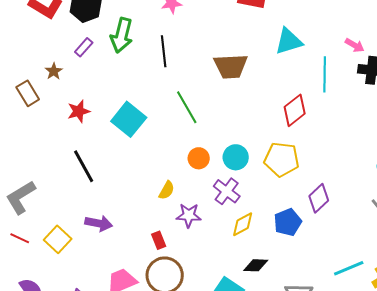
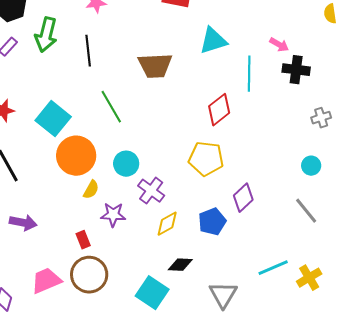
cyan circle: (236, 157) -> (126, 164), moved
orange circle: (199, 158) -> (76, 156), moved, size x1.8

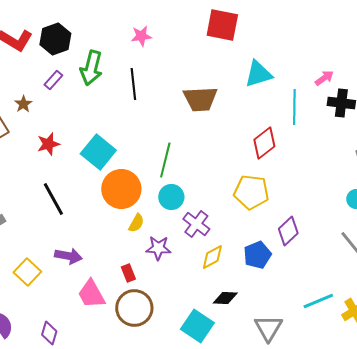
pink arrow: (279, 45) -> (324, 78), turned -66
green line: (111, 107) -> (165, 160), moved, turned 44
pink trapezoid: (46, 281) -> (91, 294), moved, turned -96

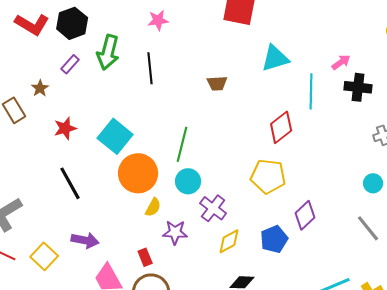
brown trapezoid: (200, 99) -> (217, 83), size x0.6

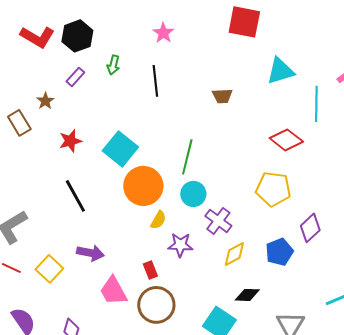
pink star: (158, 20) -> (163, 33), turned -30
green arrow: (108, 52) -> (113, 65), size x0.6
red diamond: (281, 127) -> (286, 140), turned 76

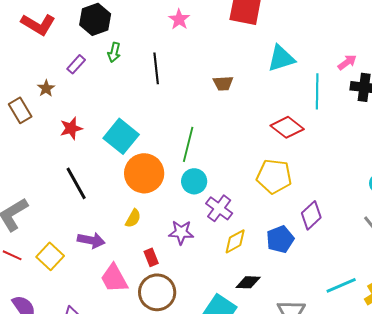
pink star: (163, 33) -> (179, 19), moved
black hexagon: (77, 36) -> (95, 19), moved
yellow semicircle: (158, 220) -> (133, 218), moved

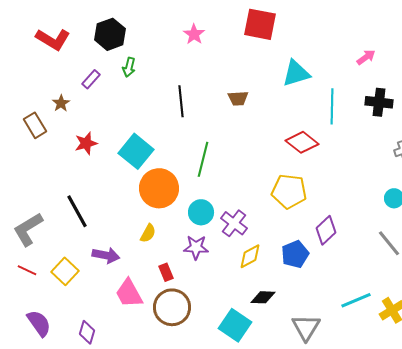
pink arrow: (347, 62) -> (366, 57), moved
black line: (156, 68) -> (181, 101), moved
cyan circle: (194, 181) -> (201, 212), moved
black line: (76, 183) -> (77, 211), moved

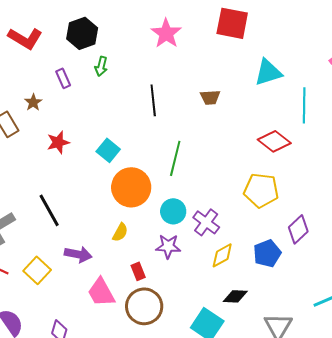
pink star: (194, 34) -> (166, 33), size x1.4
purple rectangle: (91, 79) -> (63, 78), turned -66
cyan square: (136, 151) -> (108, 150), size x0.7

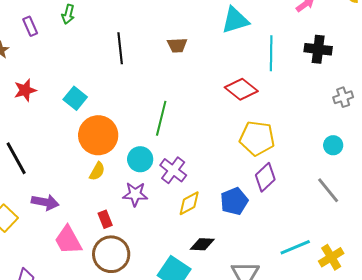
green line: (175, 158) -> (161, 118), moved
yellow pentagon: (261, 190) -> (257, 138), moved
yellow semicircle: (120, 232) -> (97, 171), moved

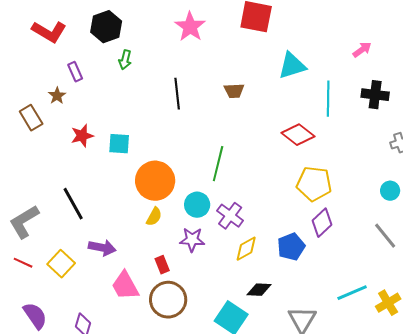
purple rectangle: (30, 26) -> (75, 72), moved
cyan square: (75, 98) -> (119, 144), moved, turned -35

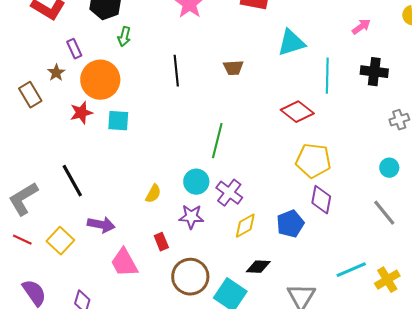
orange circle: (155, 181) -> (100, 80), moved
purple diamond: (322, 223) -> (321, 200), turned -36
brown circle: (168, 300) -> (190, 277), moved

